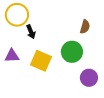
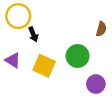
brown semicircle: (85, 27) -> (101, 29), moved
purple triangle: (12, 56) -> (13, 60), turned 35

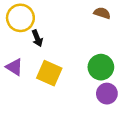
brown semicircle: (101, 29) -> (102, 13), moved, turned -88
green circle: (78, 56) -> (101, 67), moved

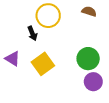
yellow circle: (20, 18) -> (48, 16), moved
yellow square: (49, 73) -> (43, 64), turned 30

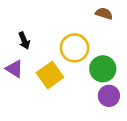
yellow circle: (48, 16) -> (75, 48), moved
black arrow: (32, 33) -> (24, 41), moved

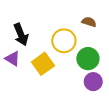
brown semicircle: (104, 14) -> (89, 22), moved
black arrow: (24, 41) -> (21, 34), size x1.5

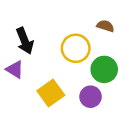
yellow square: (43, 64) -> (51, 93), moved
purple circle: (93, 82) -> (91, 97), moved

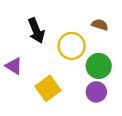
black arrow: (25, 41) -> (36, 31), moved
purple circle: (91, 97) -> (96, 92), moved

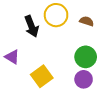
yellow circle: (72, 46) -> (56, 15), moved

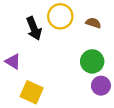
yellow square: (42, 76) -> (32, 92), moved, turned -30
purple circle: (84, 79) -> (101, 86), moved

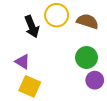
brown semicircle: (93, 23) -> (88, 21), size x1.5
purple triangle: (13, 61) -> (23, 62), moved

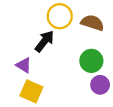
black arrow: (32, 27) -> (44, 41), moved, turned -120

